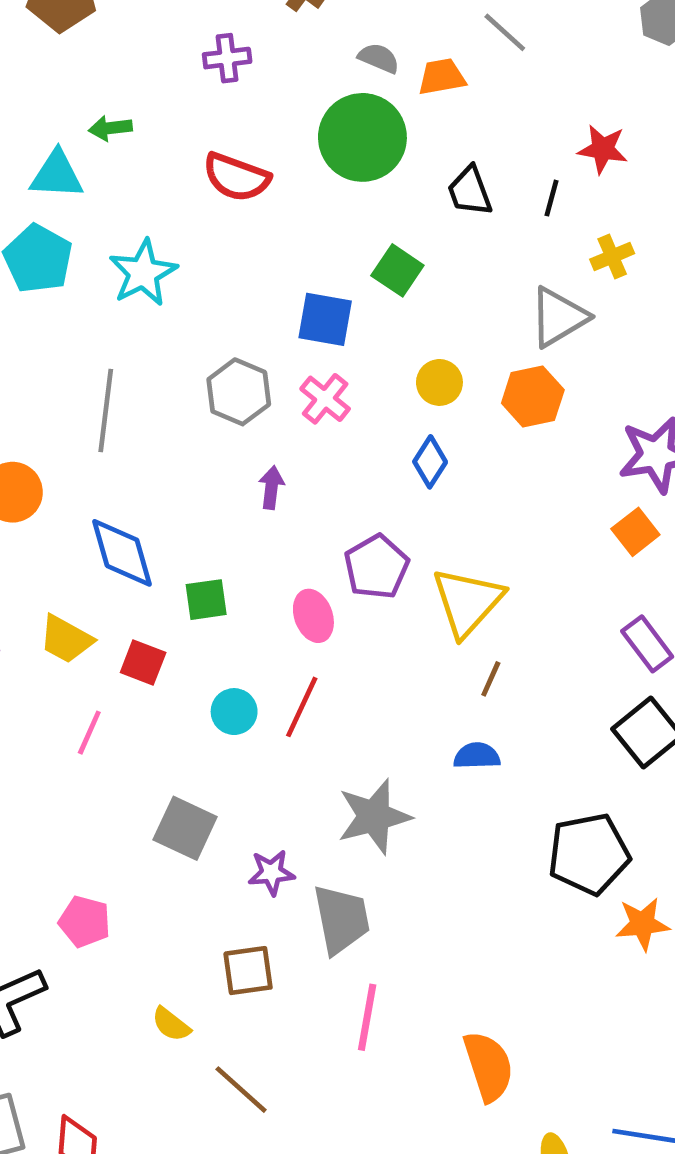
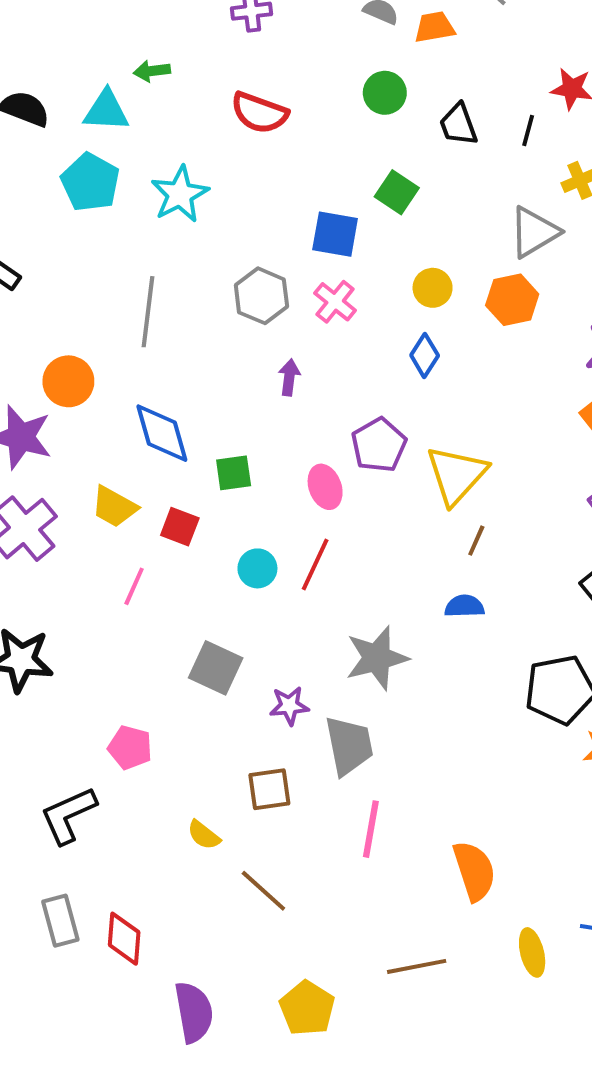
green circle: (362, 137) -> (385, 93), moved, size x0.6

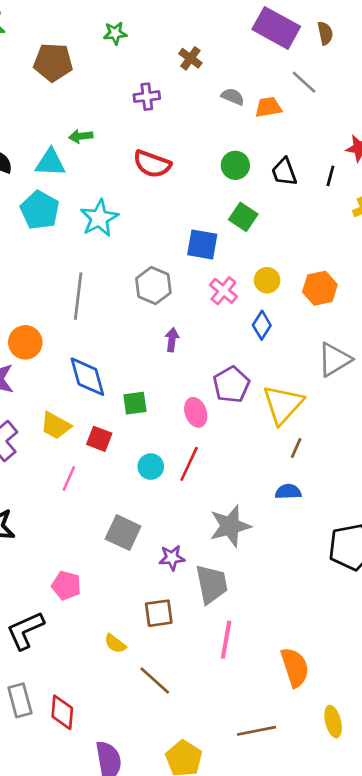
green circle: (385, 93) -> (235, 165), moved
gray triangle: (534, 232) -> (334, 360), moved
pink cross: (335, 302) -> (223, 291), moved

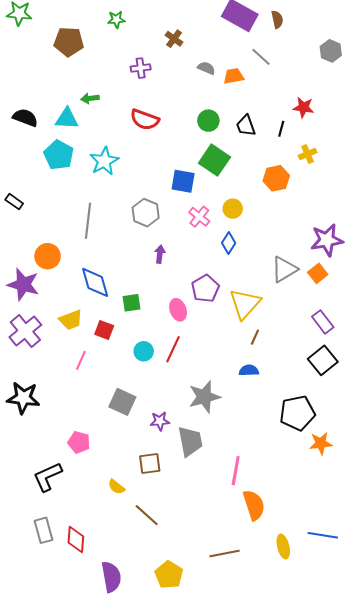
green square: (243, 217) -> (214, 160), size x1.4
orange hexagon: (320, 288) -> (276, 178), moved
yellow trapezoid: (56, 426) -> (71, 320), turned -50
pink line: (226, 640) -> (236, 471), moved

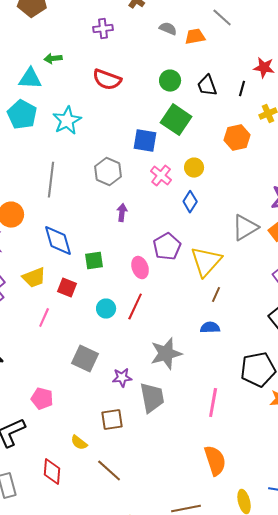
pink line: (236, 471) -> (213, 403), moved
red diamond: (76, 539) -> (52, 472), moved

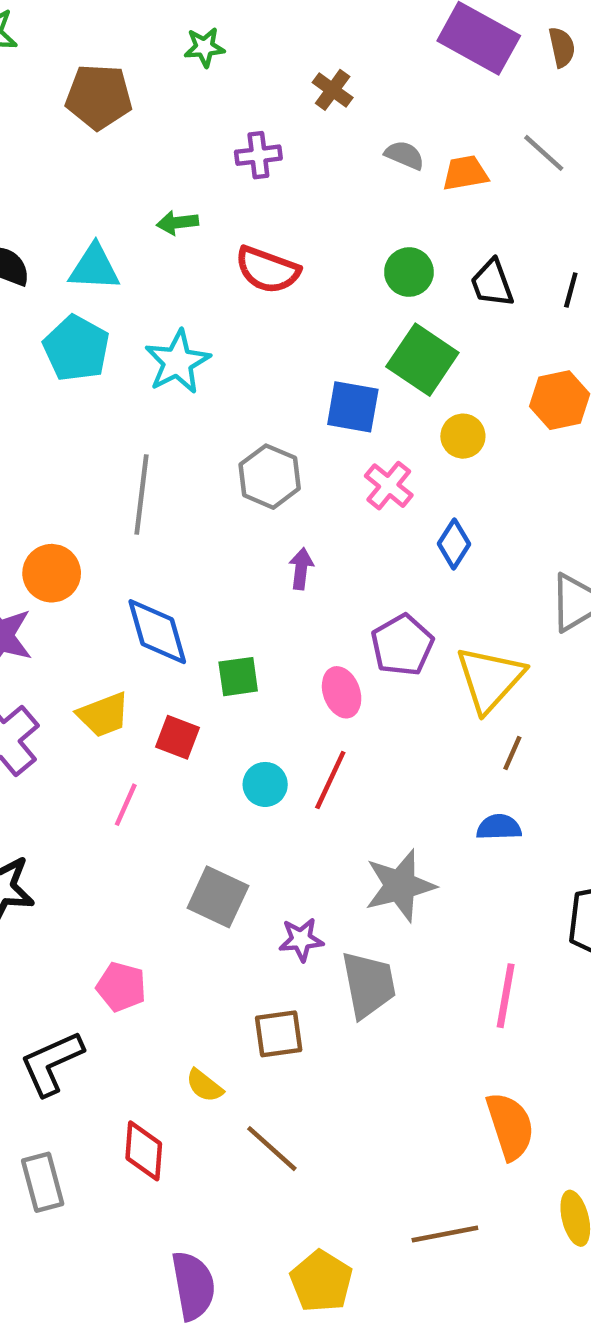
gray line: (222, 18) -> (544, 153), moved
green arrow: (53, 59) -> (177, 223), moved
yellow circle: (194, 168) -> (463, 436), moved

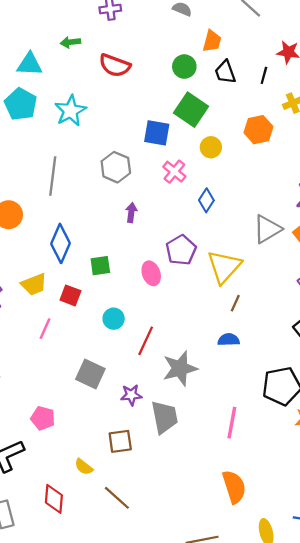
orange trapezoid: (465, 173) -> (212, 41), moved, turned 115
blue diamond: (157, 632) -> (60, 243), turned 39
red line: (330, 780) -> (146, 341), moved

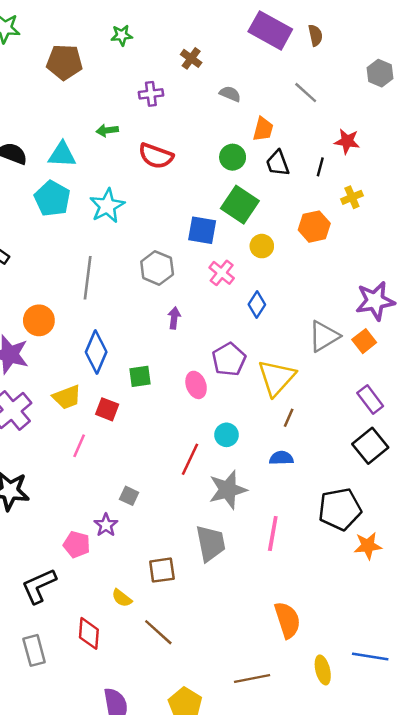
cyan circle: (114, 319) -> (226, 435), moved
gray square: (90, 374) -> (129, 496), size x0.6
purple star: (131, 395) -> (106, 525), moved, turned -30
pink line: (232, 423) -> (273, 534), moved

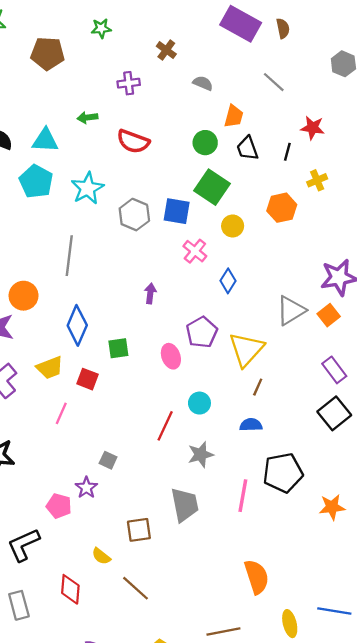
gray hexagon: (157, 268) -> (134, 215), moved
gray star: (228, 490) -> (201, 454), size x0.7
black pentagon: (340, 509) -> (283, 473), moved

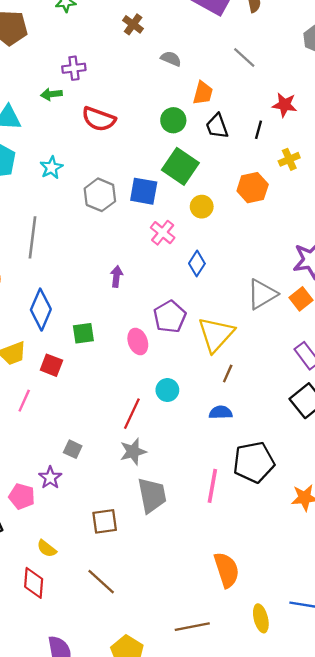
purple cross: (129, 83) -> (74, 68), moved
cyan star: (87, 188) -> (51, 168), size x0.7
gray star: (201, 454) -> (133, 452), moved
yellow semicircle: (101, 556) -> (47, 549), moved

